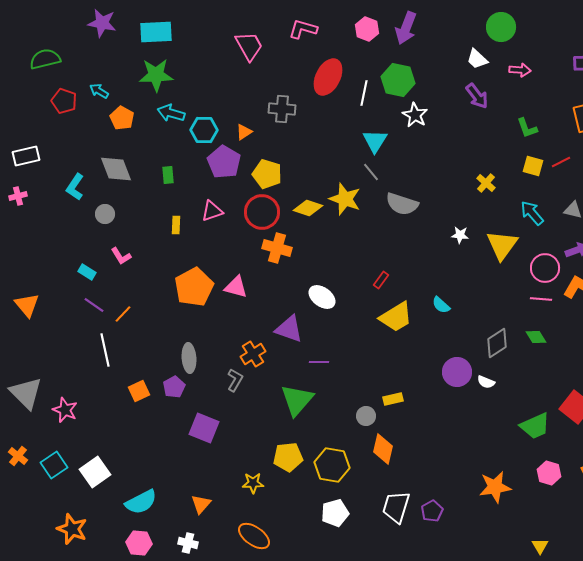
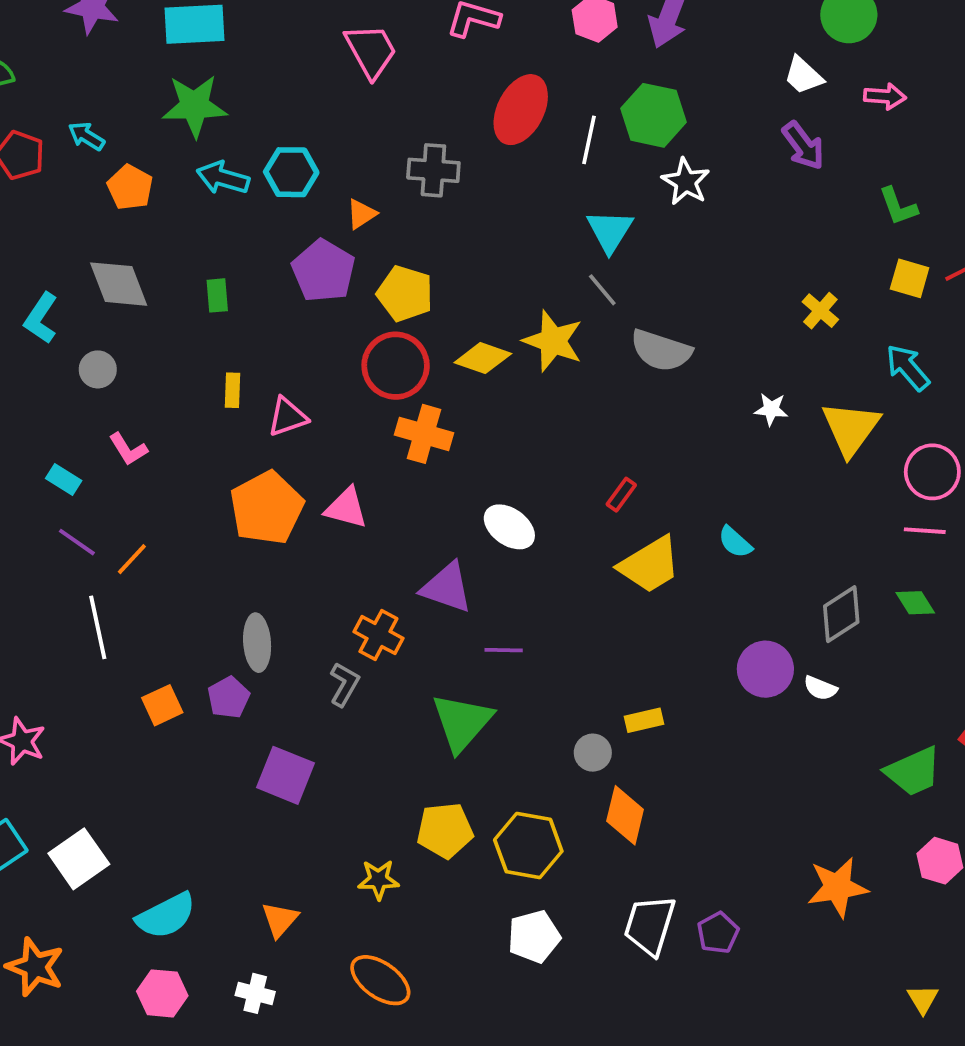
cyan hexagon: (204, 130) -> (291, 172), moved
pink triangle: (212, 211) -> (287, 417), moved
orange cross: (253, 354) -> (378, 635), turned -30

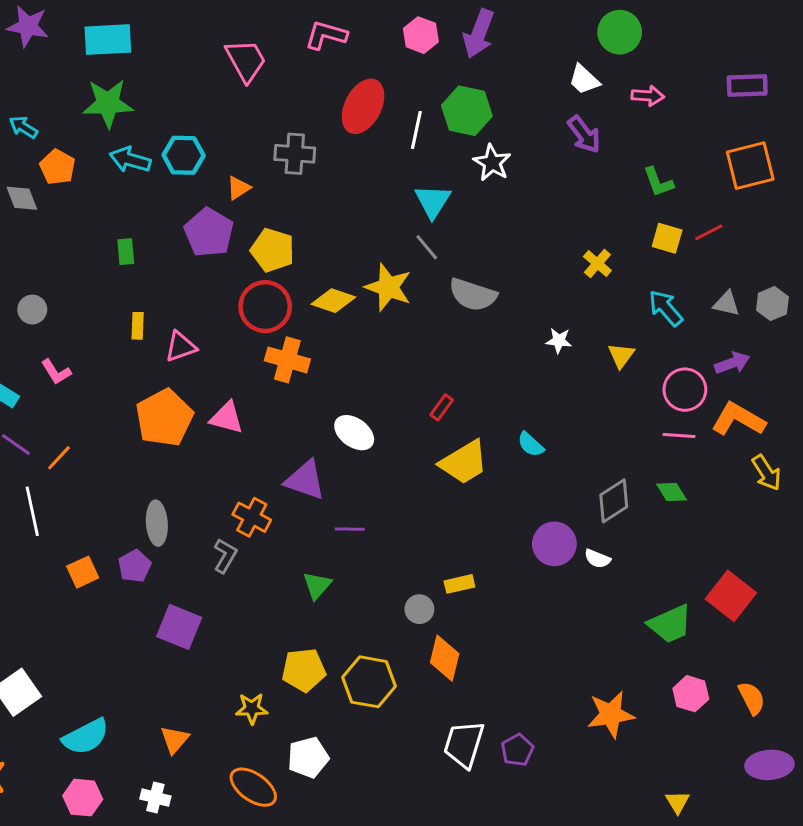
gray diamond: (119, 284) -> (22, 198), moved, size x0.7
yellow triangle: (851, 428) -> (621, 355), size x0.6
green triangle: (462, 722) -> (317, 585), size x0.6
white pentagon: (534, 937) -> (308, 757), moved

